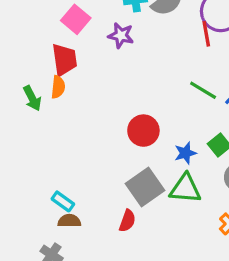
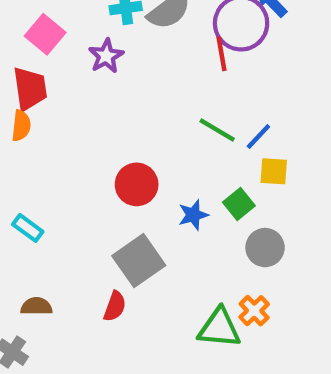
purple star: (121, 35) -> (106, 56), turned 30
green triangle: (185, 189) -> (219, 328), moved
cyan rectangle: (63, 201) -> (28, 228), moved

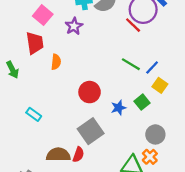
red line: (221, 54) -> (133, 25), turned -36
orange semicircle: (21, 126) -> (56, 62), moved
yellow square: (274, 171) -> (160, 85), turned 32
gray circle: (265, 248) -> (155, 134), moved
brown semicircle: (36, 306) -> (58, 155), moved, size x1.5

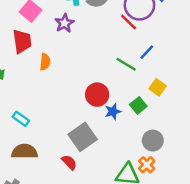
blue line: (152, 68) -> (147, 52), moved
red circle: (90, 92) -> (97, 95), moved
brown semicircle: (58, 155) -> (24, 151), moved
red semicircle: (78, 155) -> (69, 162), turned -64

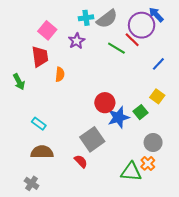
blue line: (147, 52) -> (158, 64), moved
green line: (126, 64) -> (116, 48), moved
blue star: (113, 112) -> (118, 117), size x1.5

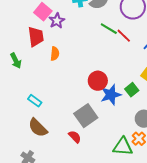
red line: (132, 40) -> (124, 36), moved
purple star: (77, 41) -> (57, 21), moved
brown semicircle: (42, 152) -> (38, 128), turned -135

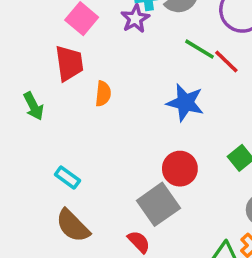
purple star: (57, 21) -> (135, 19), moved
red circle: (98, 81) -> (180, 169), moved
blue star: (111, 95) -> (185, 103), moved, turned 30

